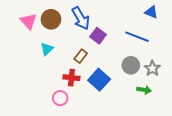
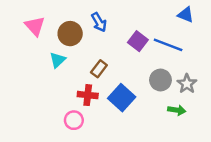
blue arrow: (81, 18) -> (99, 22), size x0.7
brown circle: (51, 19) -> (70, 34), moved
purple square: (98, 36) -> (138, 41), moved

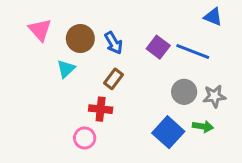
blue arrow: (99, 22) -> (113, 43), moved
gray star: (187, 84) -> (214, 96), turned 30
blue square: (122, 98) -> (168, 132), moved

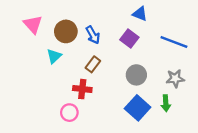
blue triangle: (213, 17) -> (140, 14), moved
blue line: (193, 51) -> (174, 42), moved
gray circle: (184, 92) -> (136, 75), moved
green arrow: (203, 126) -> (166, 103), turned 77

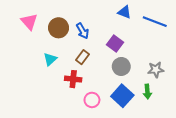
purple square: (129, 38) -> (115, 43), moved
blue line: (174, 42) -> (155, 22), moved
cyan triangle: (54, 56) -> (50, 59), moved
pink circle: (69, 113) -> (92, 100), moved

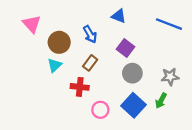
blue triangle: (124, 12) -> (119, 16), moved
brown circle: (59, 28) -> (59, 42), moved
green arrow: (147, 92) -> (161, 101), turned 32

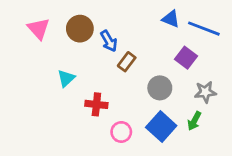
blue triangle: (119, 16) -> (171, 19), moved
brown circle: (59, 42) -> (80, 29), moved
purple square: (125, 48) -> (186, 58), moved
brown rectangle: (90, 63) -> (127, 62), moved

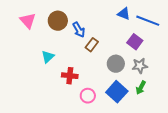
gray star: (205, 92) -> (140, 66), moved

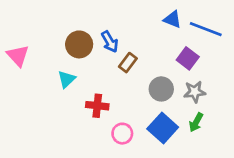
pink triangle: (28, 21) -> (18, 56), moved
brown circle: (58, 21) -> (79, 44), moved

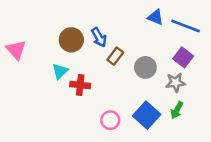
purple square: (188, 58) -> (183, 57), moved
gray circle: (161, 89) -> (145, 67), moved
red cross: (97, 106) -> (80, 85), moved

